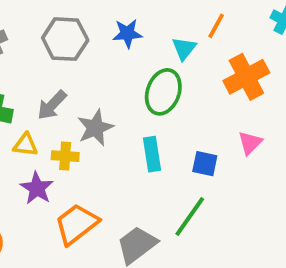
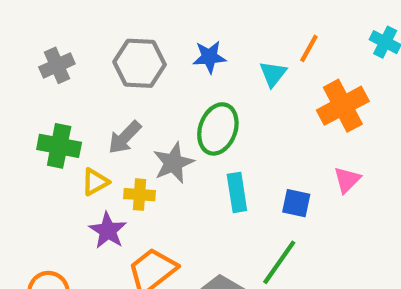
green ellipse: (163, 92) -> (218, 129), moved
yellow triangle: (25, 145) -> (95, 182), turned -36

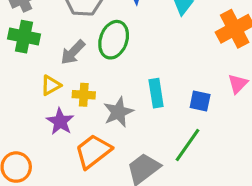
green ellipse: (218, 129) -> (114, 40), moved
green cross: (59, 146) -> (24, 37), moved
gray star: (173, 163) -> (118, 112), moved

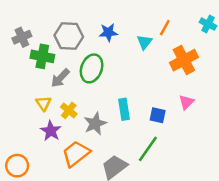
green cross: (24, 37) -> (42, 56), moved
yellow triangle: (51, 85) -> (44, 103), turned -35
yellow cross: (84, 95) -> (69, 110), turned 35

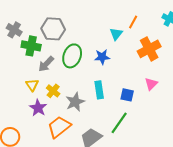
blue star: (108, 32) -> (102, 57), moved
gray cross: (22, 37) -> (14, 30), turned -35

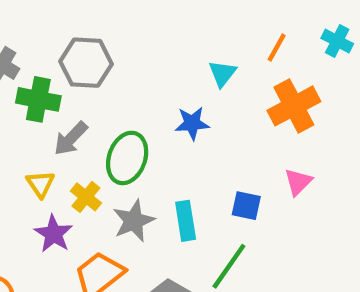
orange line: (133, 22) -> (277, 47), moved
green ellipse: (72, 56) -> (127, 158), moved
cyan rectangle: (99, 90) -> (186, 221), moved

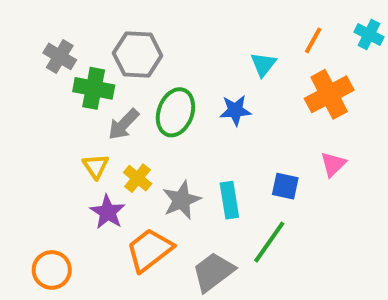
green ellipse: (127, 158) -> (175, 112), moved

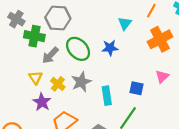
green ellipse: (175, 112) -> (78, 49), turned -65
gray star: (181, 200) -> (81, 82), moved

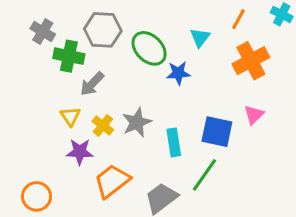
green ellipse: (78, 49) -> (149, 48), moved
blue square: (137, 88) -> (217, 132), size x1.5
purple star: (42, 102) -> (80, 152), turned -30

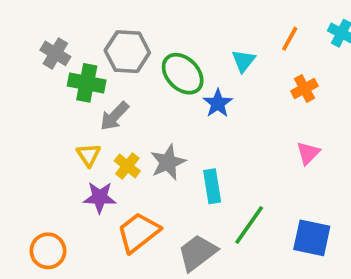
orange cross: (251, 61) -> (304, 88), size x0.6
blue star: (178, 73) -> (218, 103), turned -30
blue square: (217, 132) -> (312, 238), moved

